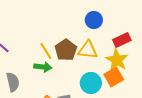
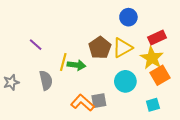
yellow triangle: (88, 50) -> (122, 48), turned -35
yellow line: (46, 51) -> (63, 62), moved, turned 48
orange square: (114, 77) -> (160, 75), moved

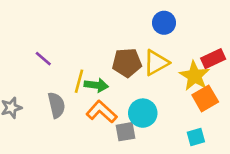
red rectangle: (157, 38) -> (213, 59), moved
brown pentagon: (100, 48) -> (127, 63), turned 30
cyan circle: (125, 81) -> (143, 113), moved
orange L-shape: (83, 103) -> (102, 112), moved

